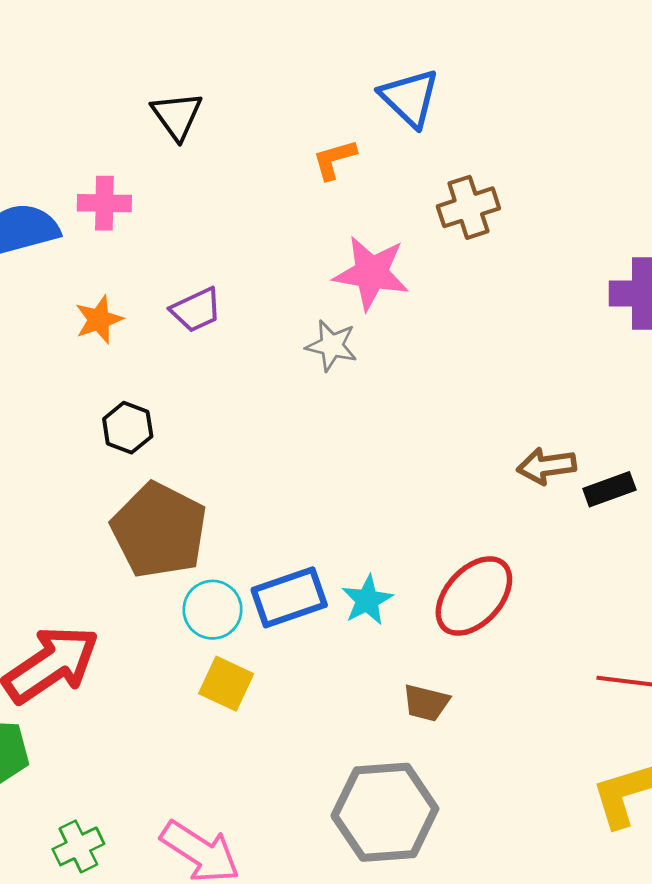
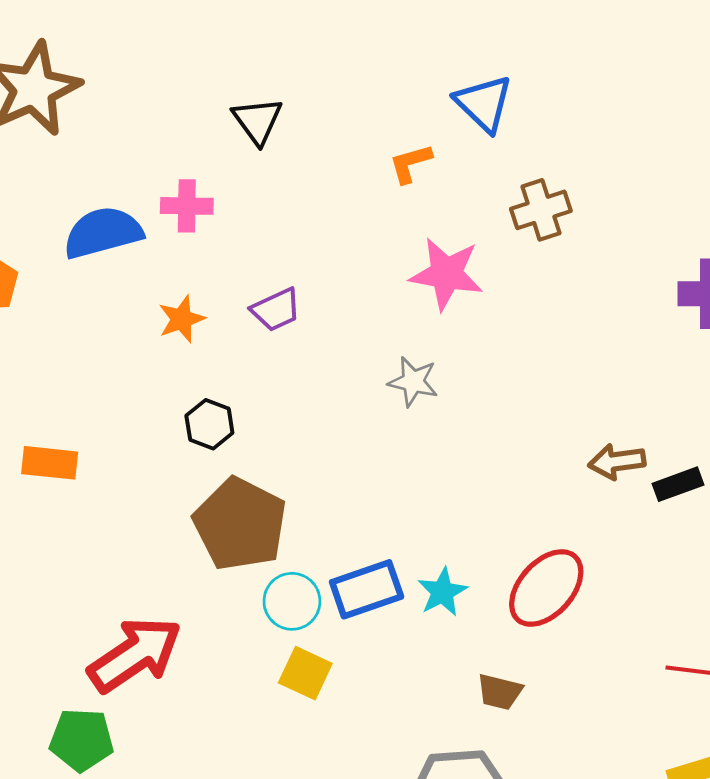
gray star: (332, 346) -> (413, 382), moved

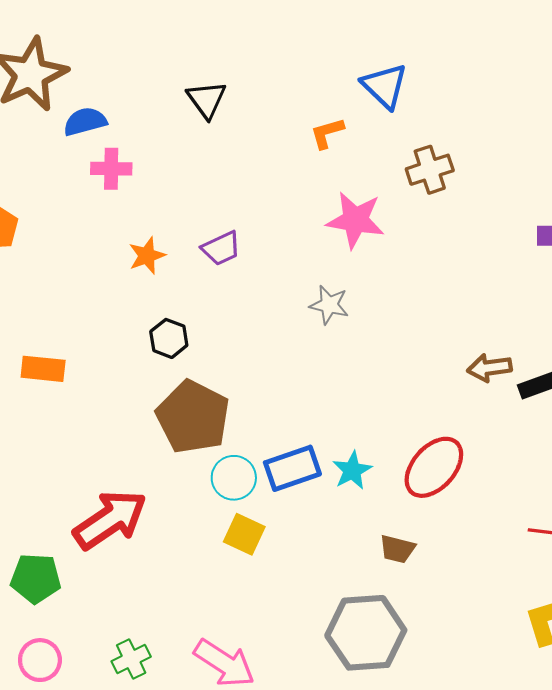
pink cross: (187, 206) -> (111, 169), moved
blue semicircle: (103, 233) -> (85, 122), moved, size x0.7
green pentagon: (82, 740) -> (36, 578), moved

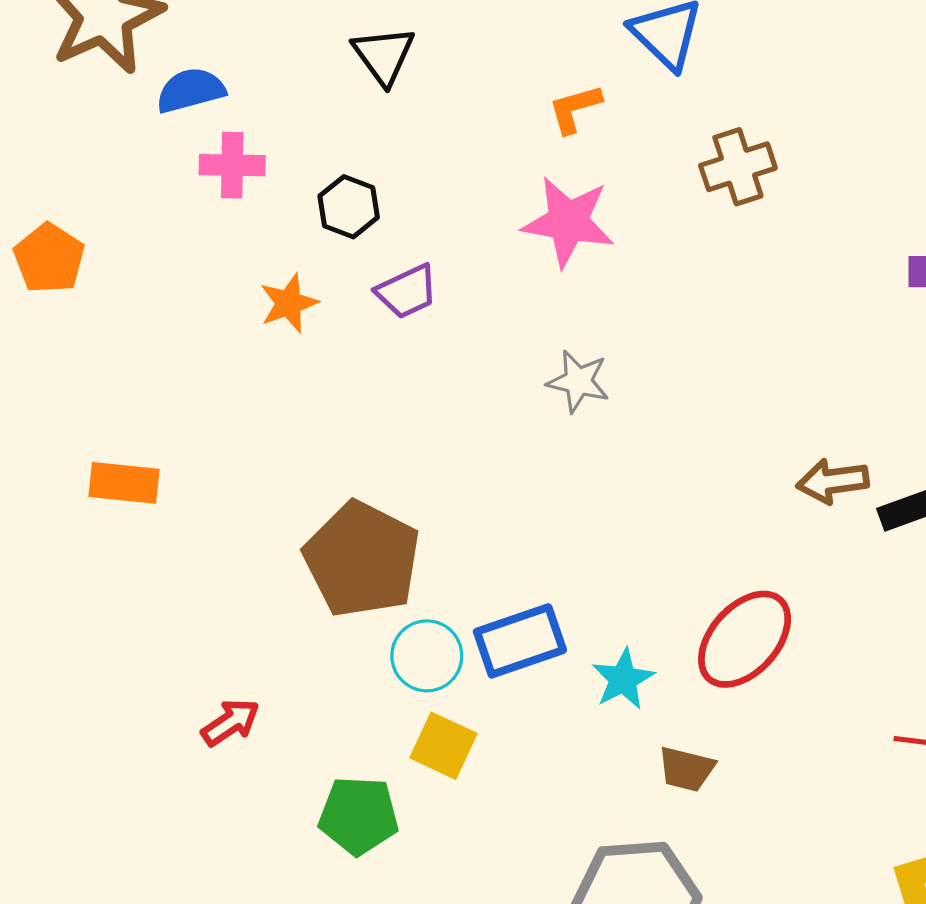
pink star: (355, 220) -> (568, 222), moved
black hexagon: (169, 338) -> (349, 207), moved
cyan star: (352, 470) -> (623, 679), moved
red arrow: (110, 520) -> (231, 722), size x0.5
green pentagon: (36, 578) -> (359, 816), moved

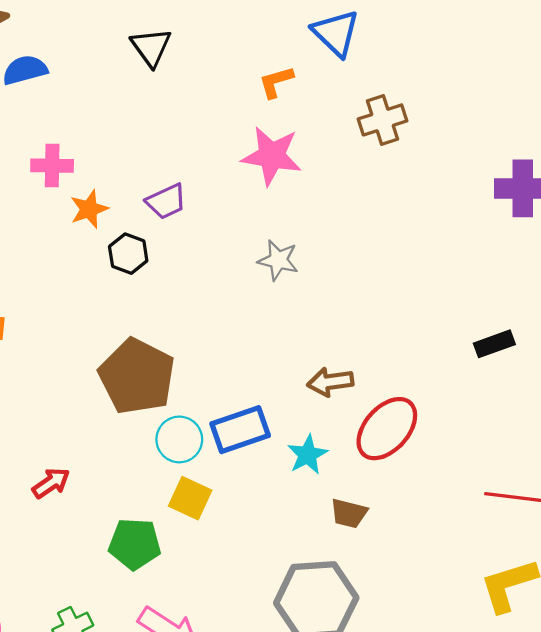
pink cross: (232, 165) -> (52, 166), moved
black hexagon: (349, 207) -> (128, 254), moved
brown arrow: (833, 481) -> (330, 382), moved

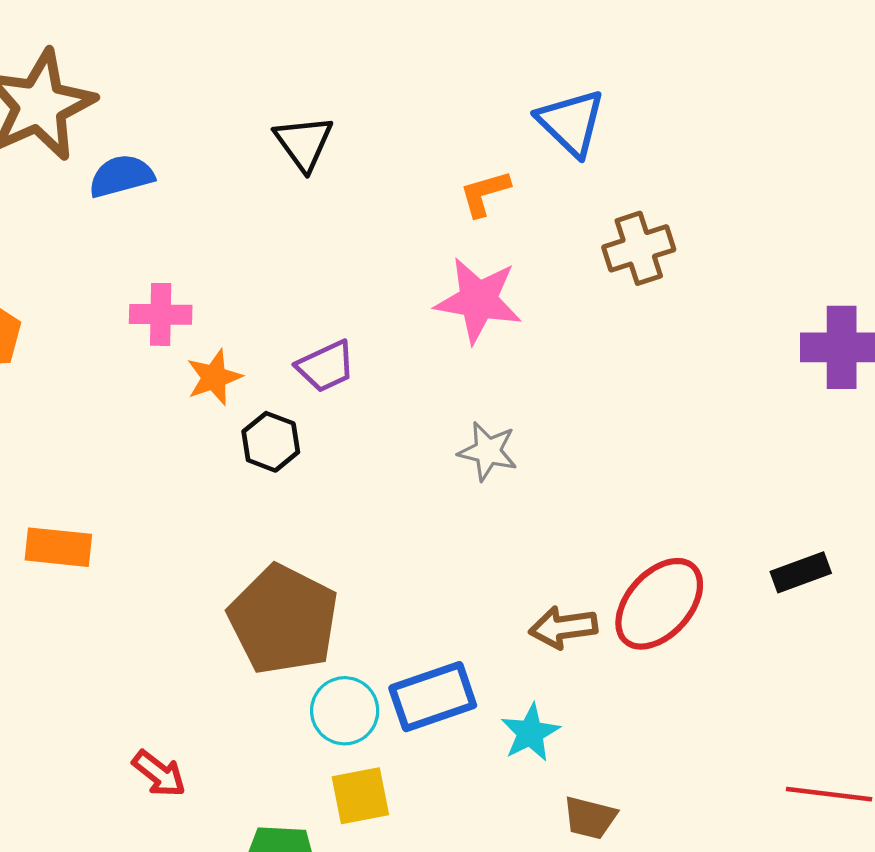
red ellipse: (387, 429) -> (659, 604), moved
red arrow: (51, 483) -> (159, 774), turned 72
yellow square: (190, 498) -> (360, 796), turned -36

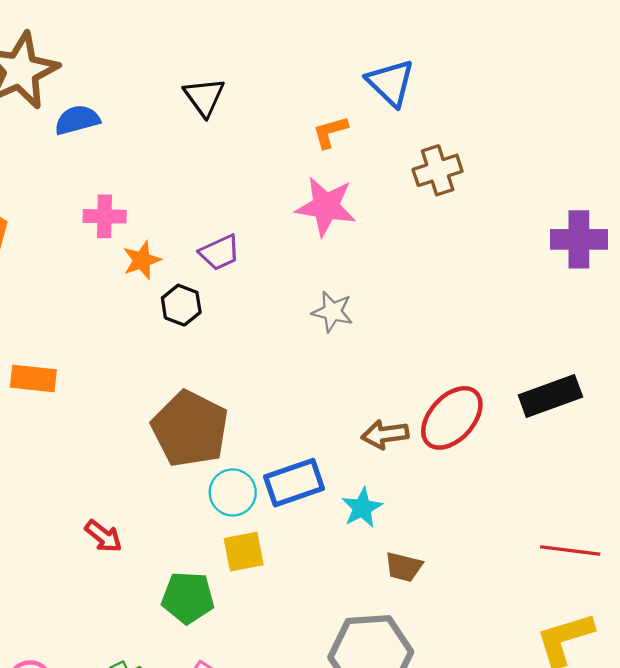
black rectangle: (801, 572) -> (550, 396), size x1.5

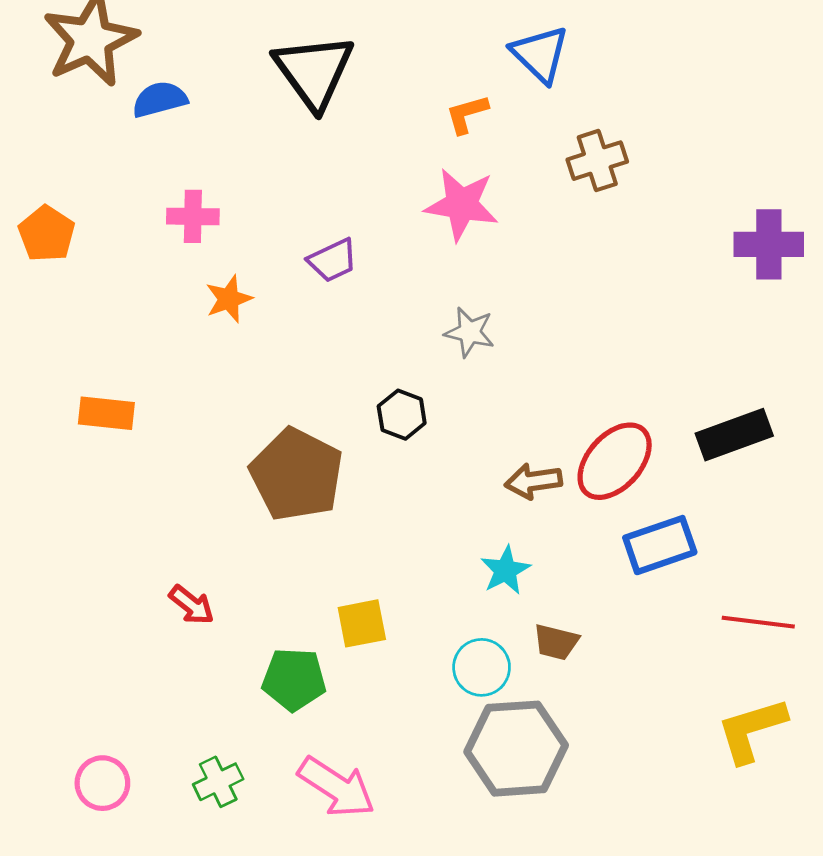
black triangle: (204, 97) -> (314, 71), size x1.6
orange star: (142, 260) -> (229, 299), moved
black hexagon: (181, 305) -> (402, 415), moved
blue rectangle: (294, 483) -> (660, 545), moved
cyan circle: (233, 492) -> (482, 667), moved

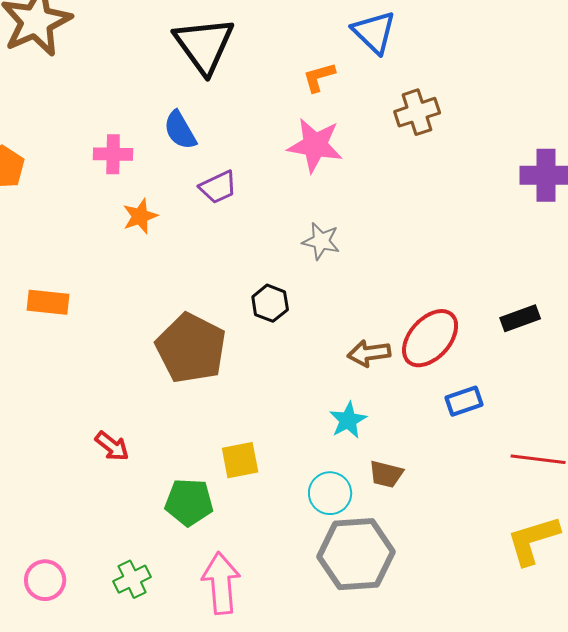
blue semicircle: (160, 99) -> (180, 130), moved, turned -105
black rectangle: (734, 435) -> (520, 318), size x0.7
blue rectangle: (660, 545) -> (464, 401), size x0.7
pink arrow: (337, 787) -> (221, 583), turned -128

